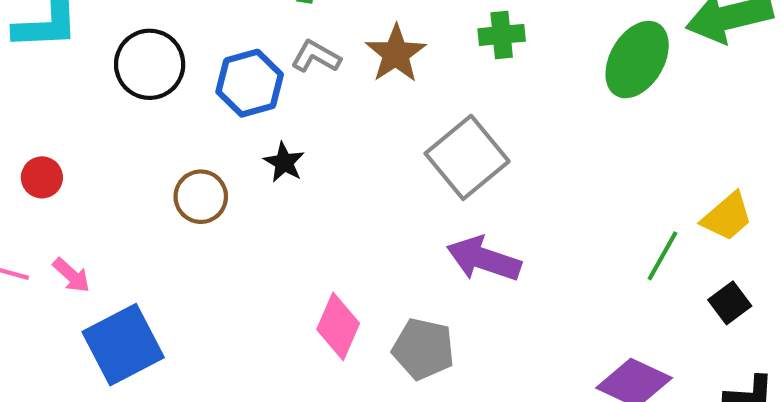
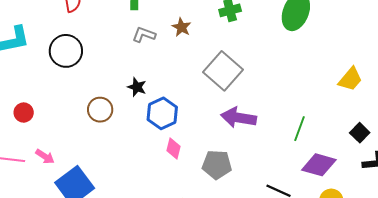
brown star: (396, 54) -> (181, 27), size x0.7
blue hexagon: (250, 83) -> (162, 113), moved
green line: (662, 256) -> (300, 129), moved
black square: (730, 303) -> (360, 133), moved
pink diamond: (338, 326) -> (173, 149), moved, size x0.7

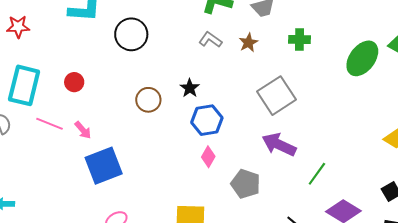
green line: (300, 129) -> (317, 174), moved

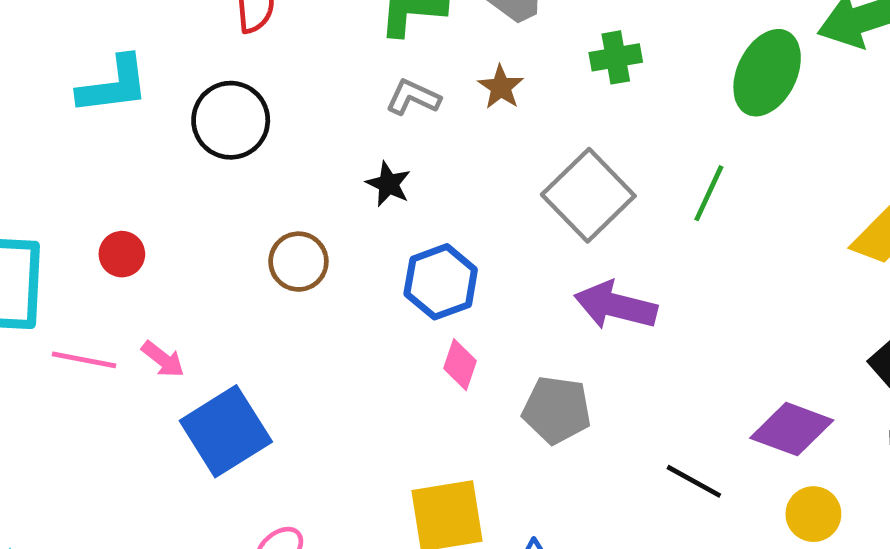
black star: (190, 88) -> (388, 184), moved
green line: (317, 174) -> (709, 193), moved

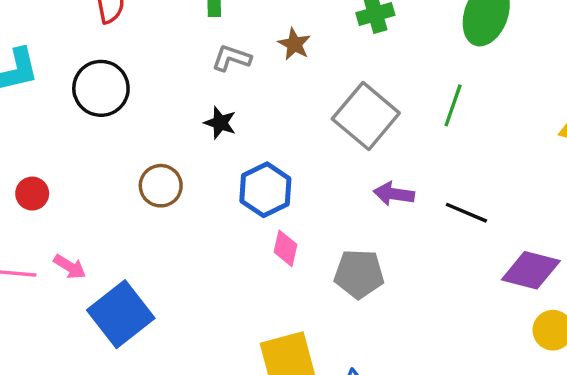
purple arrow: (616, 306) -> (394, 194), size x0.7
black line: (694, 481) -> (466, 213), moved

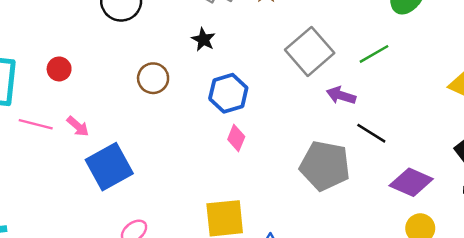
green line: (453, 105) -> (374, 54), turned 32
purple arrow: (394, 194) -> (341, 95), moved
gray pentagon: (359, 274) -> (325, 166), moved, size x1.4

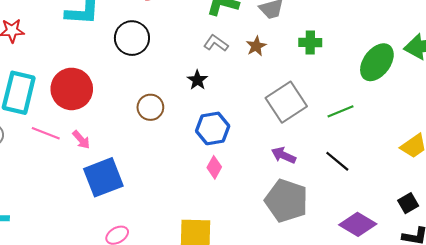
red circle: (59, 69) -> (72, 89), size x2.0
purple arrow: (341, 95) -> (284, 155), moved
black line: (371, 133) -> (337, 161), moved

